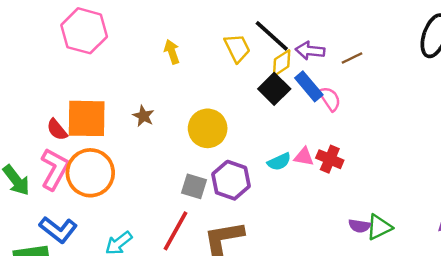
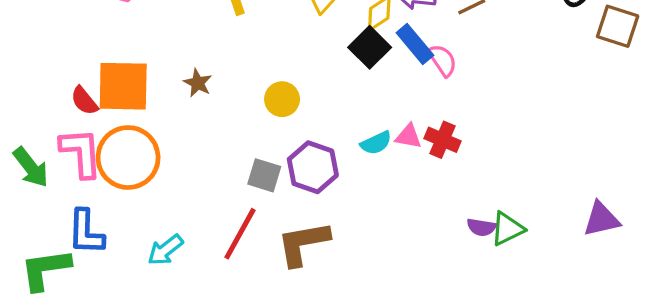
yellow circle: (208, 128) -> (282, 99), size x0.7
pink L-shape: (55, 169) -> (81, 153), turned -33
blue L-shape: (58, 230) -> (86, 232), turned 54

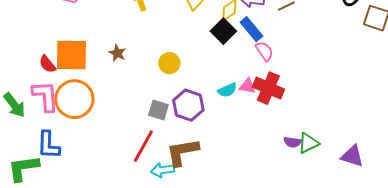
pink semicircle: (443, 60) -> (264, 51), moved
red cross: (443, 140) -> (268, 88), size x1.4
purple triangle: (601, 219) -> (352, 156), moved, turned 30
cyan arrow: (165, 250) -> (162, 170), moved, turned 30

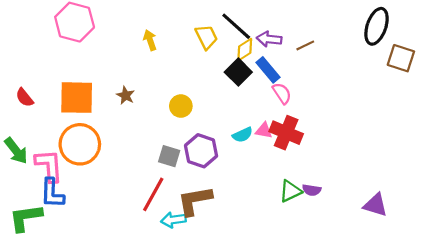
red semicircle: (47, 64) -> (25, 98), moved
pink L-shape: (45, 96) -> (49, 166), moved
green triangle: (308, 143) -> (290, 191), moved

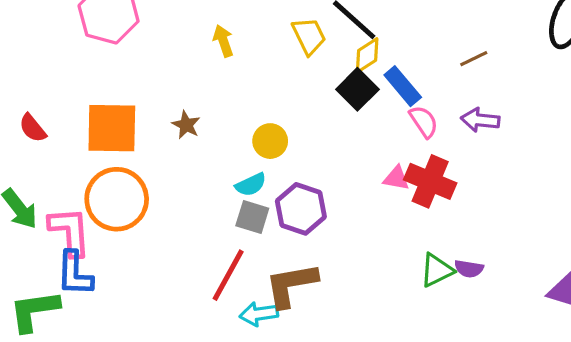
purple arrow: (269, 39) -> (480, 120), moved
brown line: (305, 45) -> (474, 59), moved
cyan semicircle: (243, 135) -> (251, 185), moved

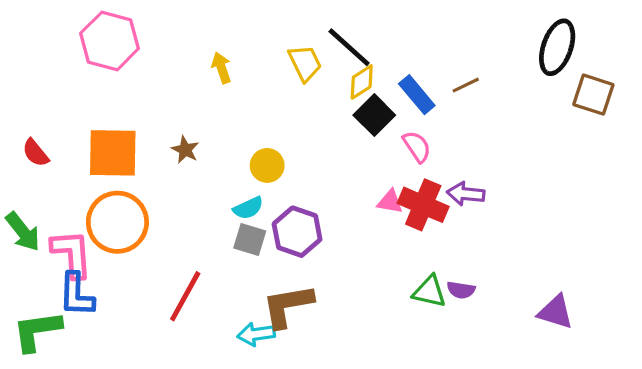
blue rectangle: (403, 86) -> (417, 95), moved
black square: (357, 89) -> (374, 115), moved
purple arrow: (480, 120) -> (466, 194), moved
green triangle: (437, 270) -> (429, 292), turned 39
red line: (228, 275) -> (185, 296), moved

